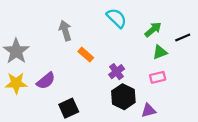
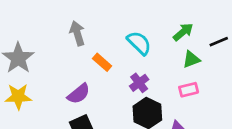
cyan semicircle: (117, 18) -> (139, 43), moved
purple semicircle: (46, 81) -> (79, 94), moved

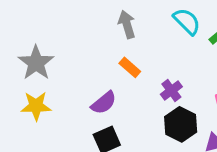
gray arrow: (77, 33) -> (127, 24), moved
cyan semicircle: (139, 43) -> (187, 21), moved

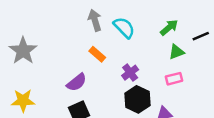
cyan semicircle: (187, 21) -> (124, 28), moved
yellow star: (36, 106) -> (23, 101), moved

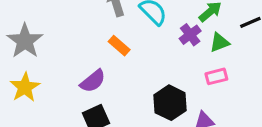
purple cross: (130, 73) -> (190, 35), moved
yellow star: (23, 101) -> (25, 87), moved, turned -30

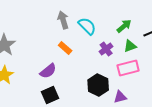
purple cross: (190, 35) -> (106, 49), moved
pink rectangle: (216, 76) -> (128, 68), size x1.5

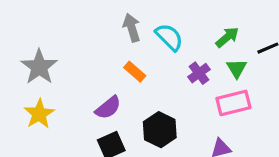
green triangle: (130, 46) -> (237, 68), turned -40
black hexagon: (98, 85) -> (160, 130), moved

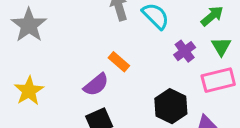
gray star: (39, 67) -> (29, 25), moved
orange rectangle: (135, 72) -> (119, 62), moved
black hexagon: (160, 130) -> (171, 106), moved

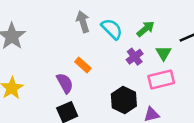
green arrow: (212, 16) -> (146, 29), moved
purple semicircle: (96, 85) -> (65, 83), turned -80

